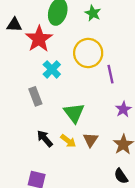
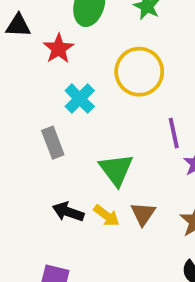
red star: (39, 39) -> (59, 49), size x0.7
purple line: (110, 74) -> (174, 133), moved
black arrow: (45, 139) -> (68, 212), turned -30

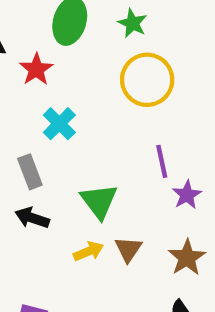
yellow circle: (139, 72) -> (147, 80), moved
black arrow: (68, 212) -> (32, 218), moved
yellow arrow: (107, 216) -> (89, 251), turned -60

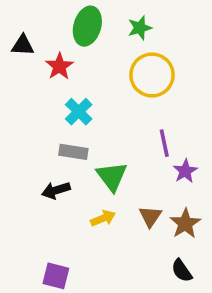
green star: (132, 23) -> (140, 28), turned 30
gray rectangle: (30, 172) -> (73, 152), moved, turned -60
black arrow: (32, 218) -> (56, 190), turned -36
brown triangle: (128, 249) -> (150, 216), moved

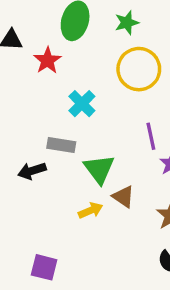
cyan cross: (79, 112) -> (82, 104), moved
black arrow: (56, 190) -> (32, 171), moved
brown triangle: (150, 216) -> (123, 197), moved, turned -30

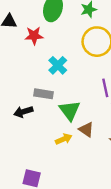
red star: (47, 60) -> (34, 36), turned 30

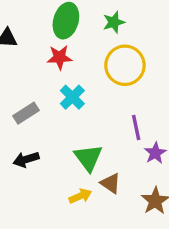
red star: (34, 36) -> (60, 57), moved
gray rectangle: (43, 94) -> (26, 113), moved, turned -42

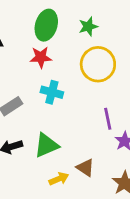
cyan cross: (72, 97) -> (52, 92), turned -30
green triangle: (88, 158) -> (46, 145), moved, turned 44

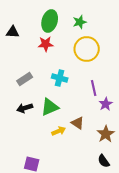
cyan cross: (52, 92) -> (60, 78), moved

